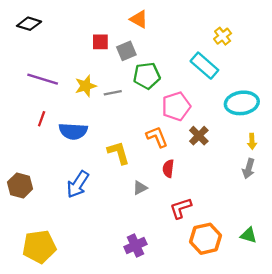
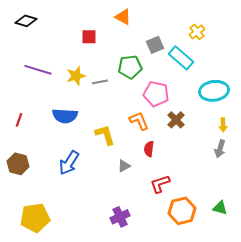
gray square: (126, 51) -> (155, 45), moved
pink pentagon: (176, 106) -> (156, 94), turned 30
red line: (42, 119) -> (19, 120), moved

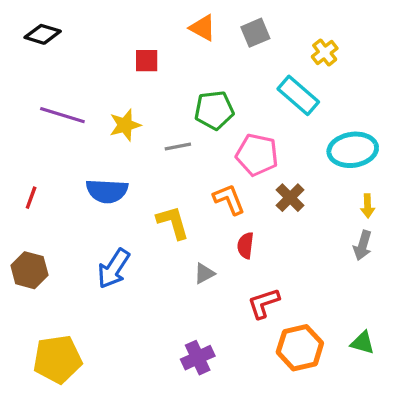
gray square: (155, 45) -> (255, 33), moved
gray line: (100, 82) -> (178, 146), moved

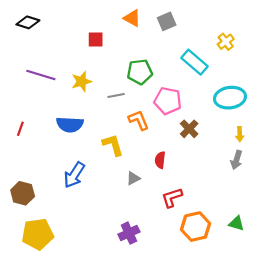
yellow cross: (325, 52) -> (226, 42), moved
orange L-shape: (229, 199) -> (139, 120), moved
brown hexagon: (29, 270) -> (23, 193), moved

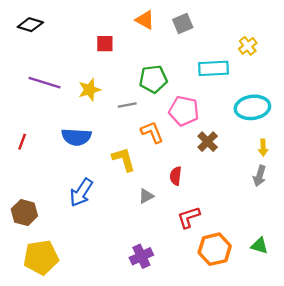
cyan rectangle: (195, 62) -> (213, 68), turned -44

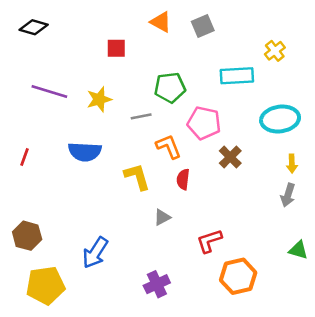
red semicircle: (176, 176) -> (183, 179), moved
blue arrow: (81, 192) -> (95, 253), moved
green triangle: (260, 246) -> (298, 250), moved

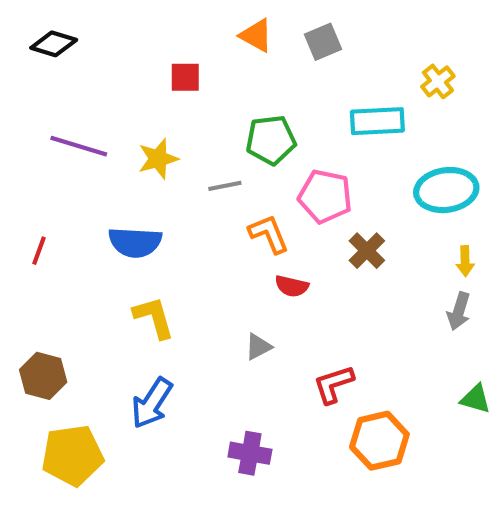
yellow L-shape: (137, 177) -> (154, 317), moved
red semicircle: (183, 179) -> (292, 286), turned -84
purple cross: (157, 284) -> (250, 453), turned 35

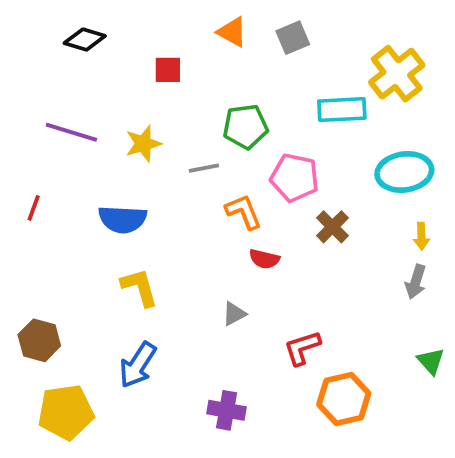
black diamond: (54, 44) -> (85, 40), moved
yellow cross: (438, 81) -> (397, 74), size x1.8
red line: (39, 251) -> (34, 208), moved
green triangle: (476, 399) -> (431, 361), turned 32

